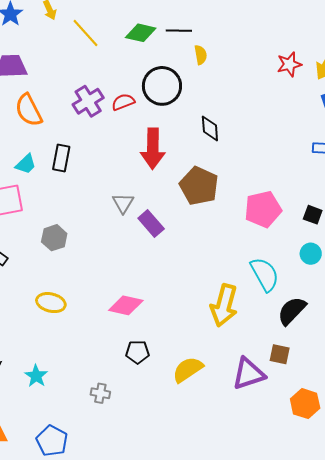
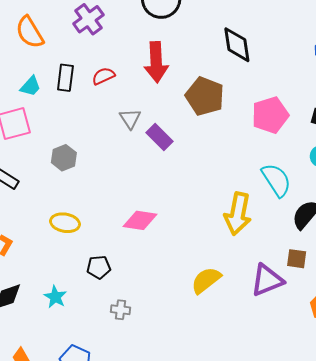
red semicircle: (123, 102) -> (103, 76), moved
black diamond: (210, 128) -> (237, 45), moved, size x1.4
black pentagon: (138, 352) -> (99, 267), moved

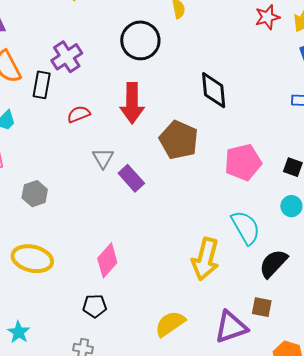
black rectangle: (65, 78) -> (42, 85), moved
pink diamond: (140, 220) -> (107, 260), turned -60
yellow ellipse: (65, 223) -> (32, 259), size x1.4
black pentagon: (99, 267) -> (95, 306), moved

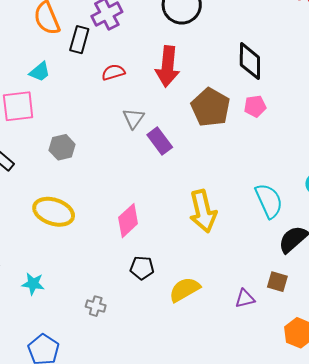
pink pentagon: (243, 162) -> (255, 106), moved, size x0.6
yellow arrow: (205, 259) -> (203, 211), moved, turned -33
black pentagon: (95, 306) -> (142, 268), moved
purple triangle: (231, 327) -> (245, 298), size x0.6
cyan star: (19, 332) -> (33, 284), turned -30

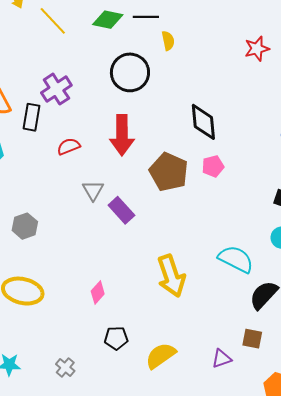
cyan semicircle: (269, 201) -> (236, 259), turned -33
pink diamond: (128, 221) -> (98, 293), size x0.7
gray cross: (96, 306) -> (65, 367), moved, turned 30

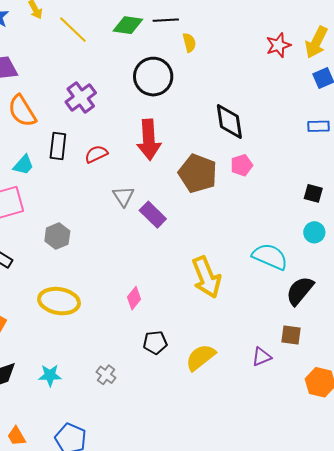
black rectangle: (31, 117) -> (58, 146), moved

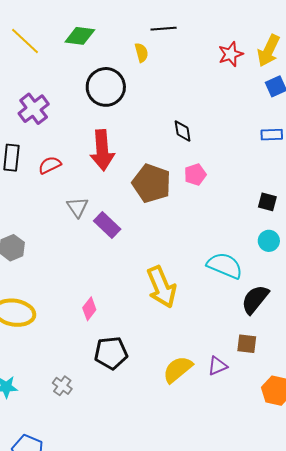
black line: (166, 20) -> (164, 29), moved
black diamond: (229, 122) -> (183, 131), size x0.6
black pentagon: (155, 343) -> (111, 353), size x1.4
yellow semicircle: (201, 357) -> (178, 369), moved

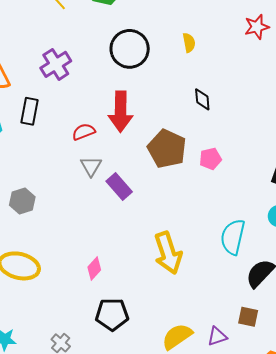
yellow semicircle: (141, 53) -> (189, 43), moved
red semicircle: (50, 165) -> (84, 132), moved
pink pentagon: (195, 175) -> (210, 159), moved
cyan semicircle: (225, 266) -> (233, 237), turned -105

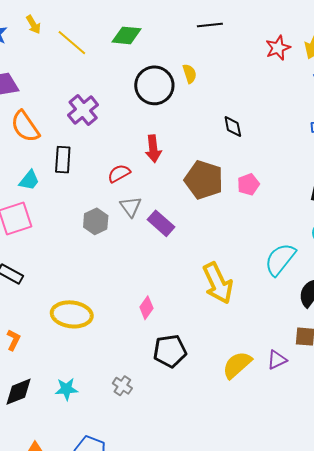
yellow semicircle: (189, 43) -> (190, 74), moved
red arrow: (121, 112) -> (153, 149), size x0.7
gray hexagon: (22, 201) -> (96, 221), moved
cyan semicircle: (233, 237) -> (280, 259), turned 33

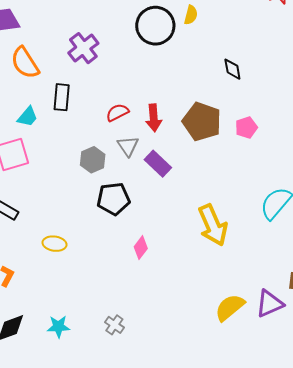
yellow semicircle: (190, 74) -> (191, 15), turned 30
red arrow: (153, 149) -> (154, 118), moved
yellow ellipse: (72, 314) -> (55, 244), moved, size x0.6
black pentagon: (170, 351) -> (113, 199), moved
purple triangle: (277, 360) -> (270, 304), size x1.4

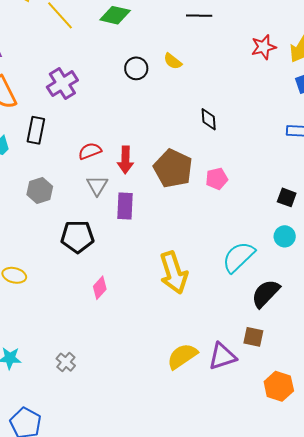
yellow semicircle: (191, 15) -> (173, 61), turned 108
black circle: (155, 26) -> (136, 68), size x0.6
gray hexagon: (93, 160) -> (40, 190), moved
purple rectangle: (158, 164) -> (125, 206), turned 44

